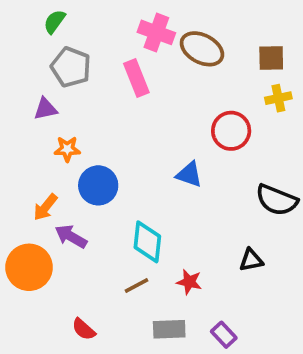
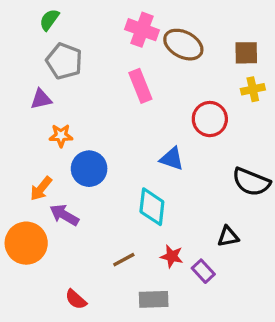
pink rectangle: (136, 78) -> (140, 86), moved
cyan diamond: (147, 242) -> (152, 207), moved
purple rectangle: (224, 335) -> (203, 271), moved

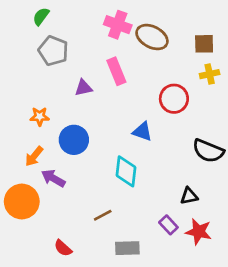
purple triangle: (41, 99) -> (83, 88), moved
orange star: (61, 136) -> (40, 117), moved
red star: (172, 256) -> (199, 232), moved, size x1.4

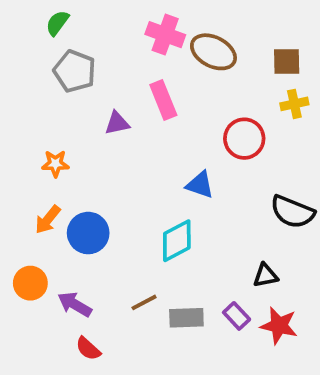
blue circle: (74, 140) -> (88, 233), moved
cyan diamond: (126, 171) -> (177, 241), turned 56
purple arrow: (53, 178) -> (75, 304), moved
orange circle: (22, 202) -> (30, 283), size x0.7
gray rectangle: (127, 248) -> (186, 318), moved

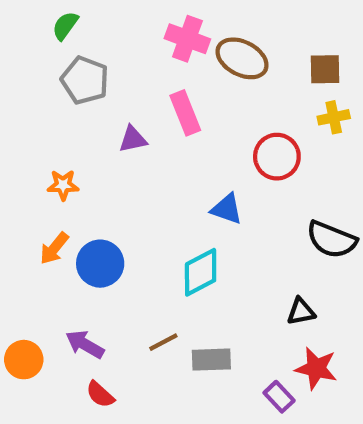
orange circle: (30, 283) -> (24, 360), moved
purple rectangle: (237, 316) -> (279, 397), moved

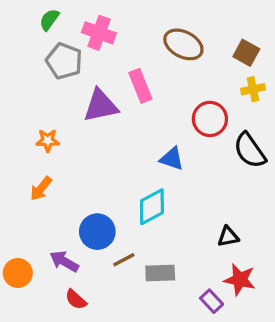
pink cross: (187, 39) -> (99, 33), moved
brown square: (325, 69) -> (246, 53), turned 30
purple triangle: (133, 139) -> (101, 106), size x1.6
black semicircle: (331, 240) -> (250, 150), moved, turned 33
blue circle: (100, 264) -> (97, 232), moved

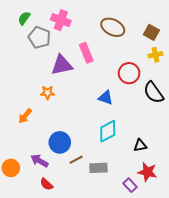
green semicircle: (49, 20) -> (24, 18), moved
orange star: (48, 140) -> (48, 92), moved
cyan diamond: (152, 207) -> (108, 131), moved

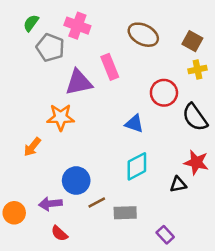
orange star: (48, 92) -> (61, 117), size x1.5
purple arrow: (39, 161) -> (50, 204), turned -36
red star: (147, 172) -> (196, 162), moved

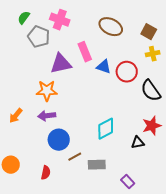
blue triangle: (134, 124) -> (104, 67), moved
orange arrow: (32, 147) -> (16, 116), moved
red star: (196, 162) -> (152, 126), turned -30
purple arrow: (50, 204) -> (47, 116), moved
red semicircle: (59, 233) -> (46, 173), moved, turned -120

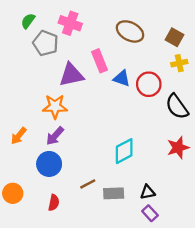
purple arrow: (47, 116) -> (55, 136), turned -42
blue circle: (59, 140) -> (49, 164), moved
black triangle: (138, 143) -> (148, 192), moved

